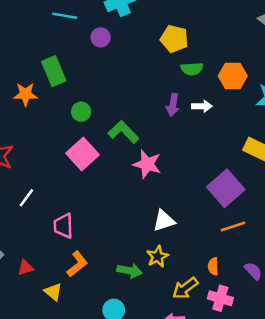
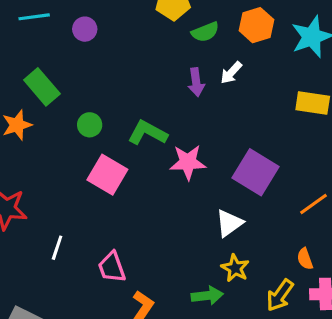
white arrow: (202, 106) -> (231, 73), turned 150
purple square: (226, 188) -> (256, 172), moved

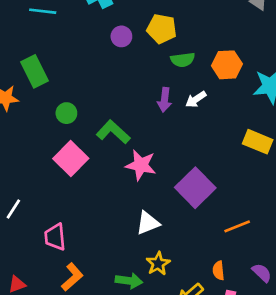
purple circle: (85, 29) -> (121, 36), moved
white triangle: (229, 223) -> (148, 223), moved

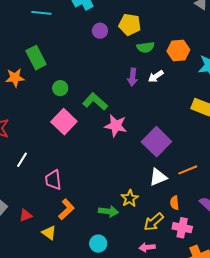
white triangle: (148, 223) -> (158, 177), moved

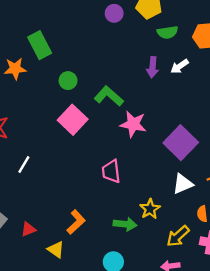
pink trapezoid: (53, 180) -> (111, 171), moved

